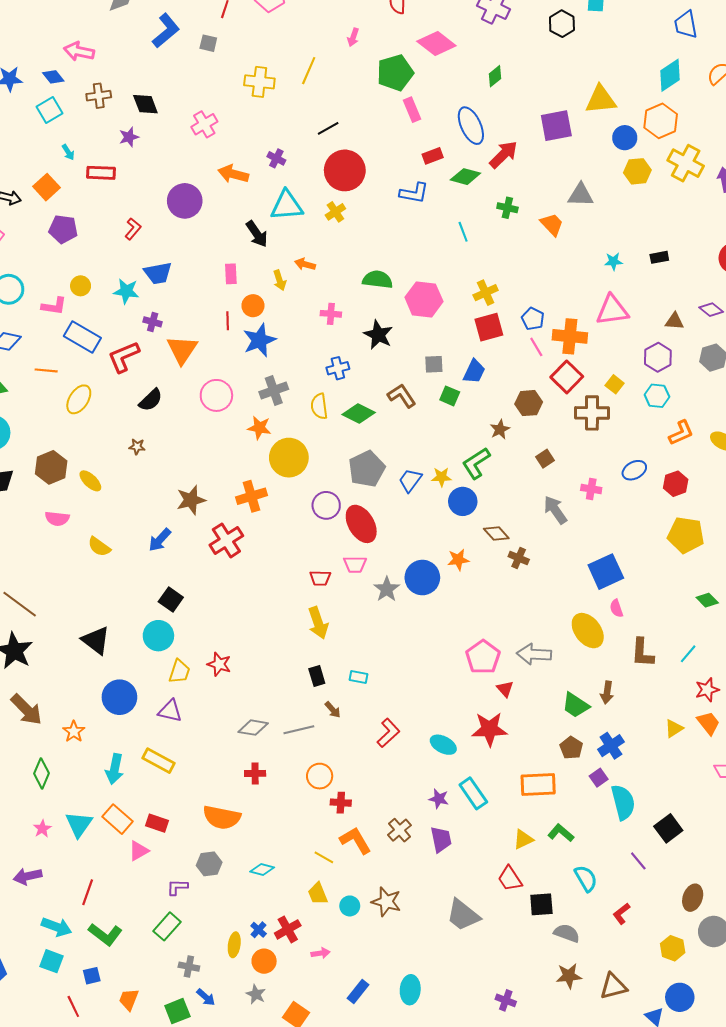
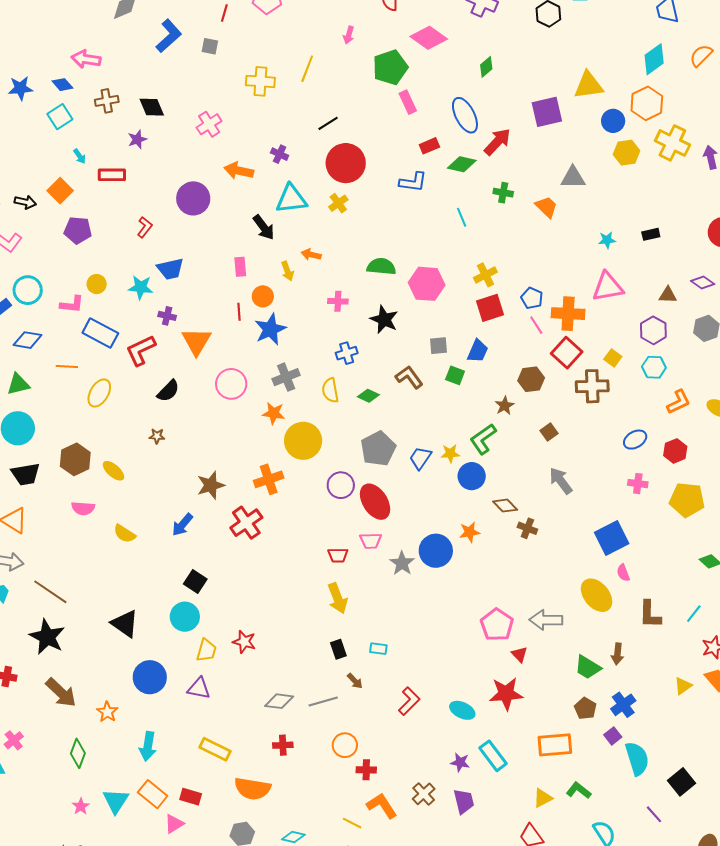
green diamond: (359, 413) -> (368, 396), size x0.7
pink cross: (591, 489) -> (638, 484), moved
yellow rectangle: (159, 761) -> (215, 749), moved

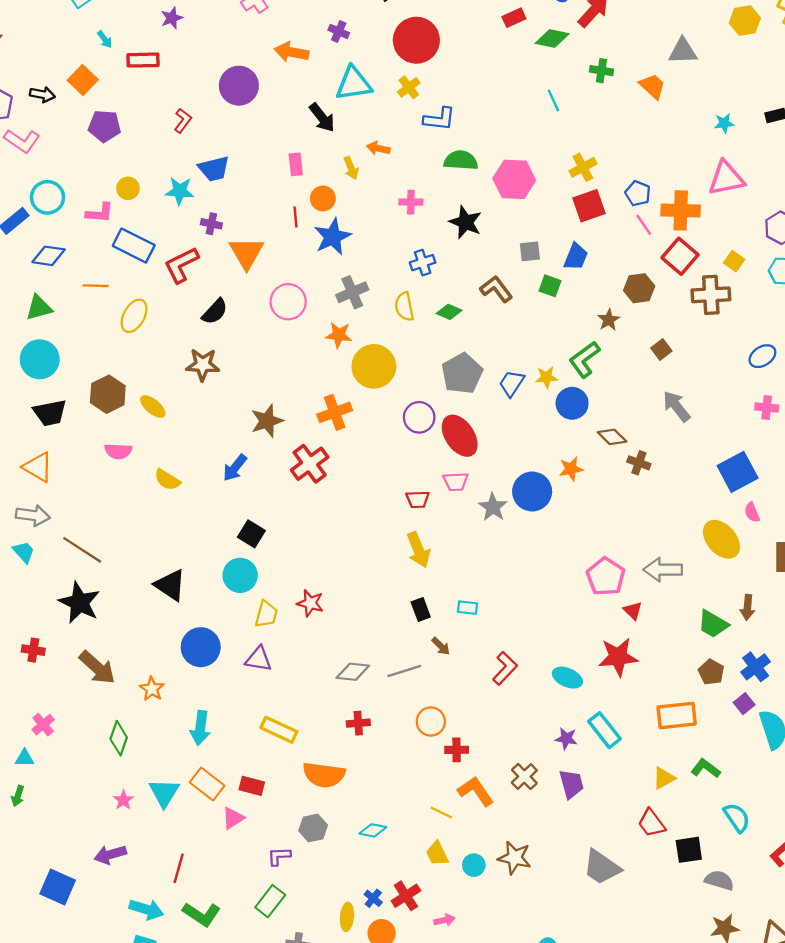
blue L-shape: (413, 182) -> (439, 119), moved
brown star: (157, 436) -> (203, 365), size x1.8

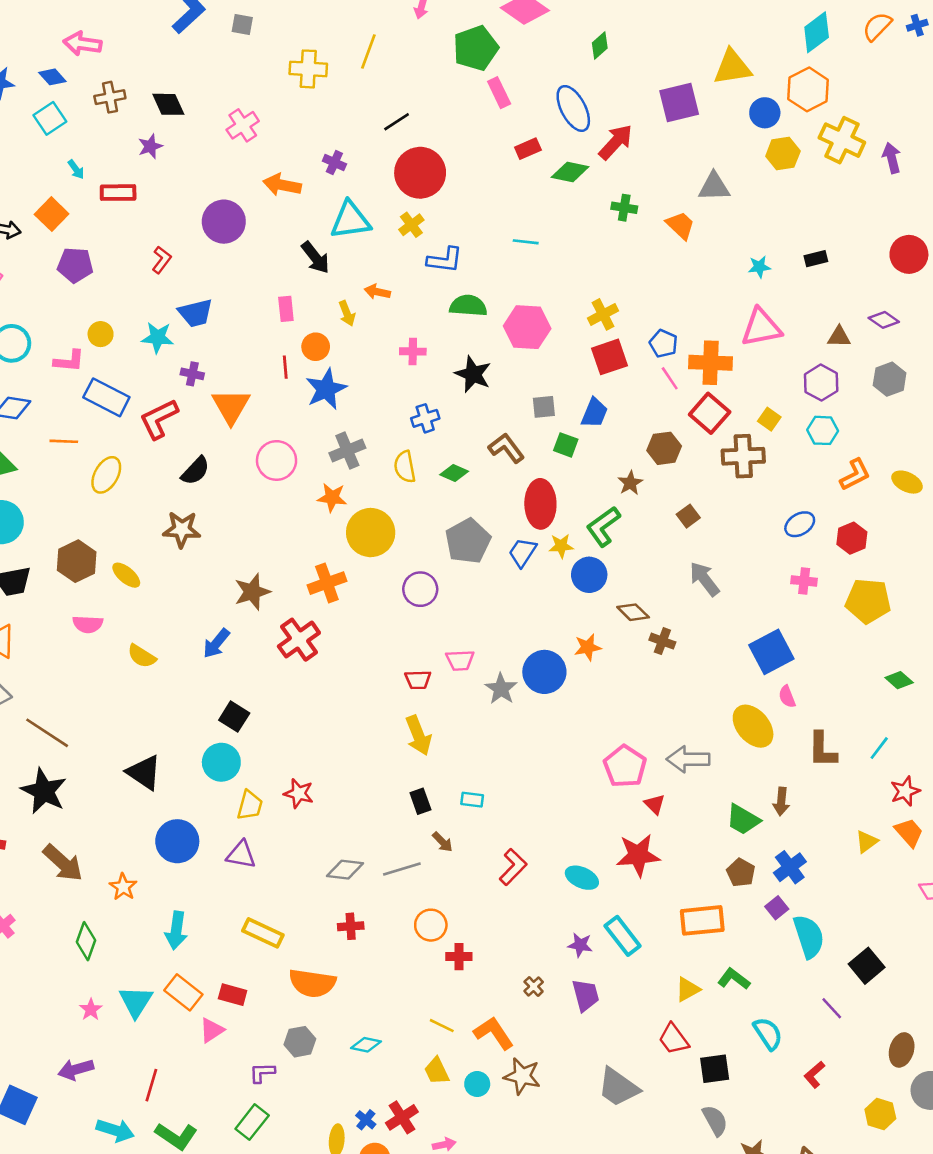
cyan line: (553, 101) -> (526, 242), moved, turned -60
red ellipse: (460, 436) -> (540, 504), moved, turned 33
brown cross: (524, 776) -> (534, 987), size x0.7
orange L-shape: (476, 791) -> (494, 1033), moved
gray semicircle: (719, 880) -> (715, 1120), moved, turned 44

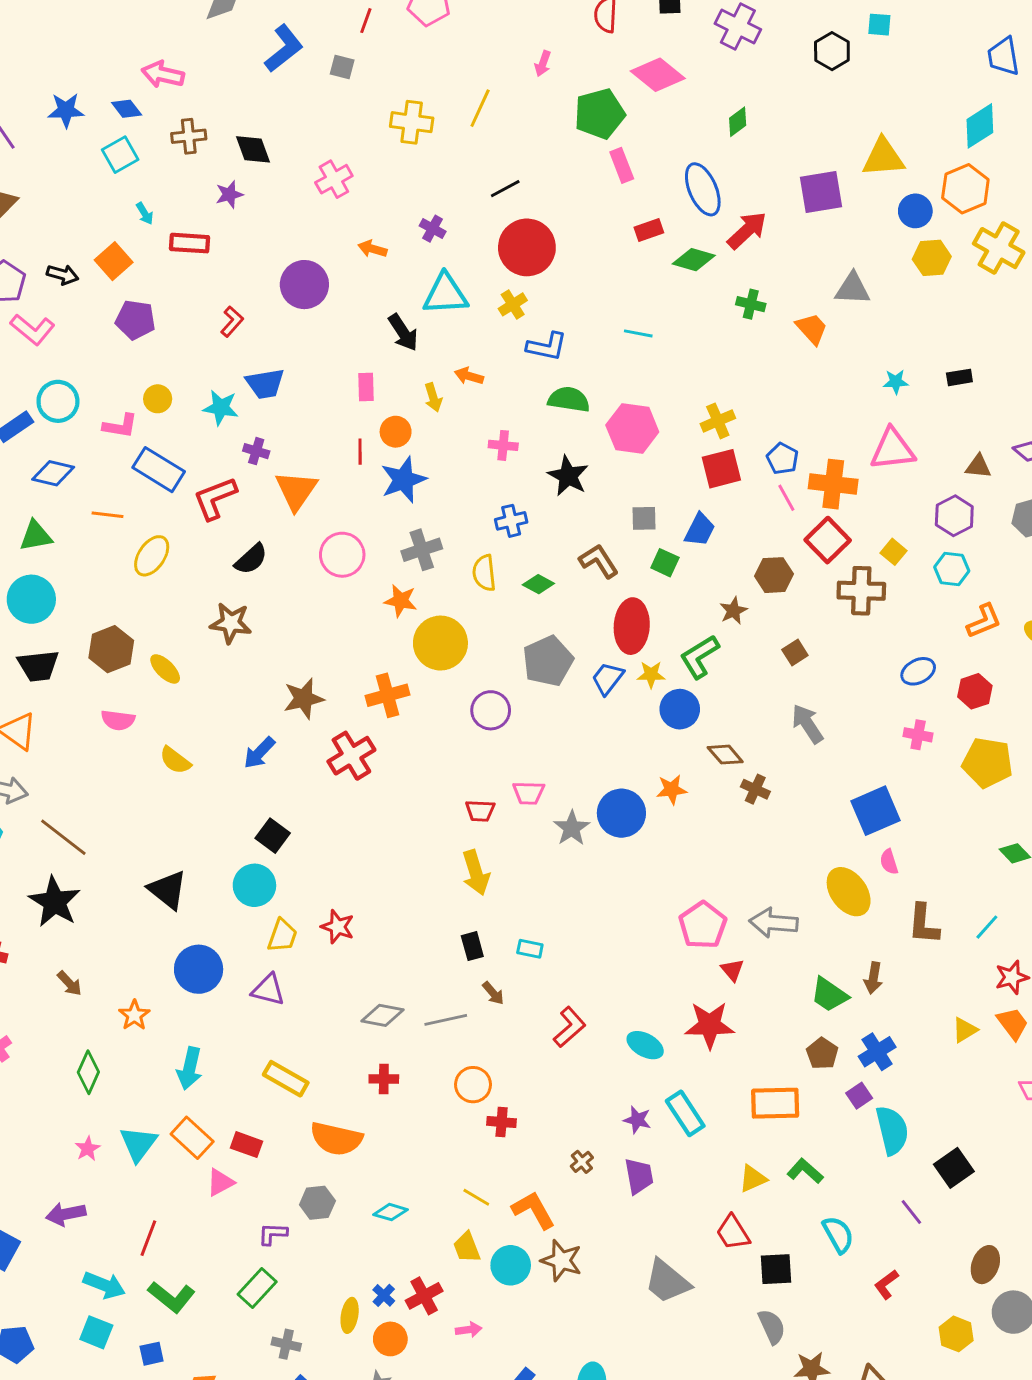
orange arrow: (282, 185) -> (372, 249), size x0.7
brown arrow: (63, 863) -> (69, 983), size x0.6
cyan circle: (477, 1084) -> (511, 1265), size x1.4

